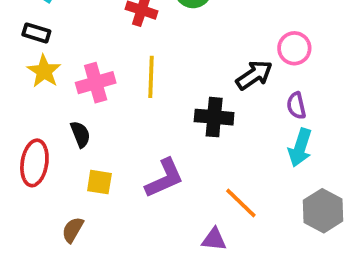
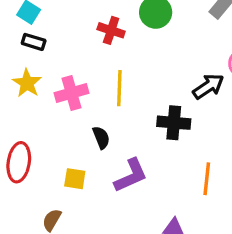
black rectangle: (36, 33) -> (34, 42), moved
black semicircle: (80, 134) -> (101, 138), moved
orange line: (241, 203) -> (207, 179), moved, turned 52

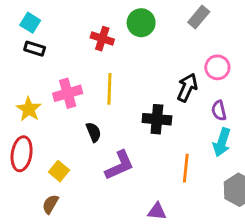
yellow star: (27, 83) -> (29, 109), moved
black arrow: (208, 86) -> (187, 88), turned -32
yellow square: (75, 179) -> (59, 171), moved, turned 30

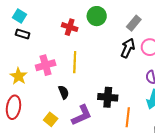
gray rectangle: (199, 17) -> (134, 23), moved
black arrow: (187, 88) -> (128, 48), moved
black cross: (157, 119) -> (108, 97), moved
yellow square: (59, 171) -> (51, 119), moved

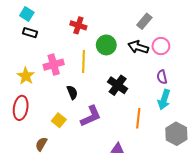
green circle: (97, 16) -> (106, 45), moved
black arrow: (128, 48) -> (138, 47), turned -96
black cross: (108, 97) -> (118, 85), moved, turned 30

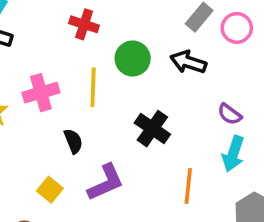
pink circle: (161, 46) -> (237, 28), moved
purple semicircle: (162, 77) -> (230, 114), turned -40

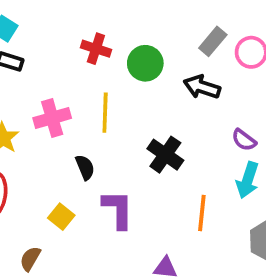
green circle: (133, 58) -> (145, 63), moved
purple L-shape: (106, 182) -> (118, 209), turned -66

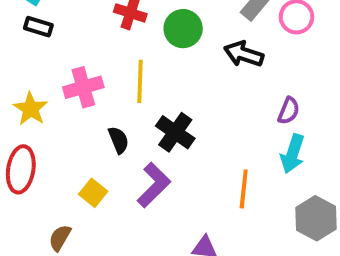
purple semicircle: (244, 140) -> (289, 111), turned -105
black cross: (165, 155) -> (175, 132), moved
purple L-shape: (118, 209) -> (154, 185), turned 45

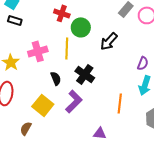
green circle: (183, 29) -> (81, 27), moved
black arrow: (244, 54) -> (109, 41), moved, turned -66
yellow square: (93, 193) -> (43, 105), size x1.5

